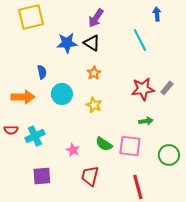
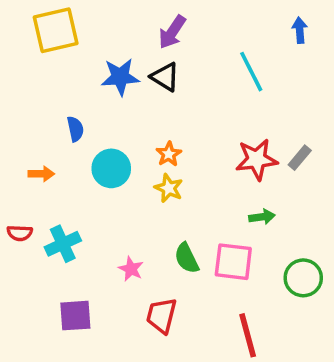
blue arrow: (157, 14) -> (300, 30), moved
orange star: (94, 73) -> (169, 154), moved
orange arrow: (23, 97) -> (41, 174), size x0.6
green semicircle: (104, 144) -> (187, 258), turned 30

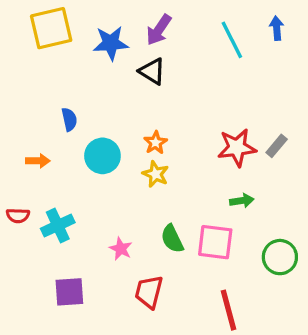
cyan line: (251, 72) -> (232, 40), moved
blue star: (120, 77) -> (111, 43), moved

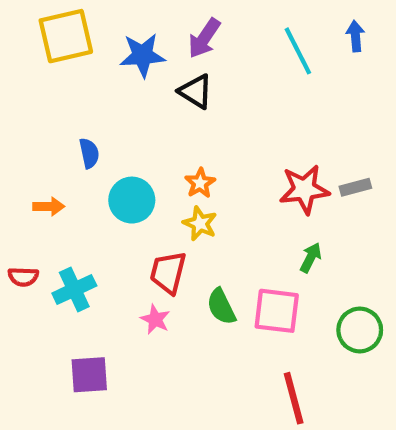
gray rectangle: (277, 146) -> (355, 187), turned 35
green arrow: (242, 201) -> (311, 258), turned -55
red trapezoid: (149, 292) -> (168, 272), moved

